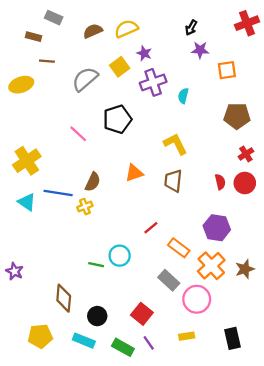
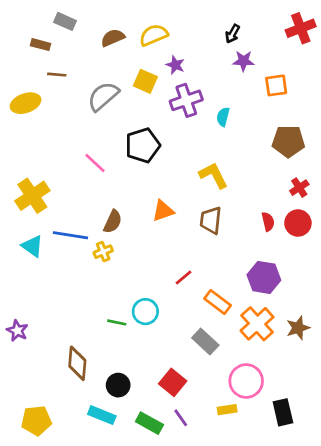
yellow square: (120, 67) -> (145, 81), turned -30
pink circle: (197, 299) -> (246, 381), moved
yellow pentagon: (40, 336) -> (36, 421), moved

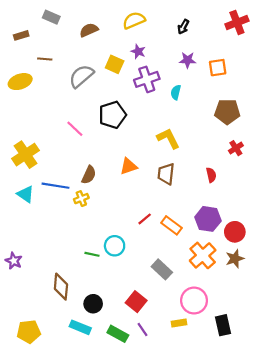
yellow semicircle: (154, 35) -> (134, 20), moved
brown rectangle: (40, 45) -> (21, 35), moved, turned -32
purple star: (243, 61) -> (188, 60), moved
red circle: (298, 223) -> (235, 232), moved
orange rectangle: (218, 302) -> (171, 225), moved

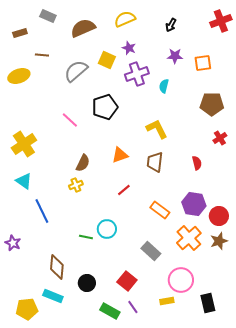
brown semicircle: (89, 30) -> (83, 28), size x1.4
blue line: (56, 186) -> (42, 211), moved, turned 55
red line: (145, 219) -> (124, 190), moved
cyan rectangle: (80, 327) -> (53, 296), moved

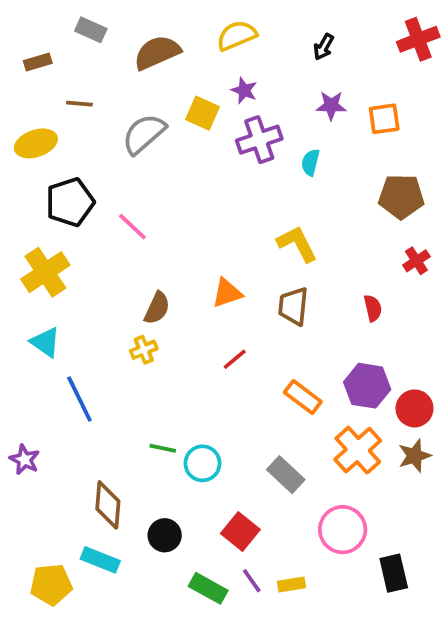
black pentagon: (105, 107) -> (70, 202), moved
cyan circle: (107, 229) -> (202, 463), moved
yellow rectangle: (167, 301) -> (291, 584), moved

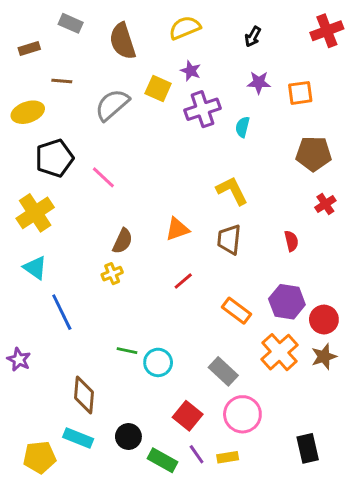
brown semicircle: (157, 53) -> (123, 41), turned -84
pink circle: (343, 530) -> (242, 414), moved
black circle: (165, 535) -> (128, 437), moved

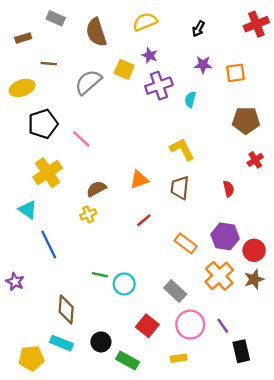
yellow cross: (35, 213) -> (48, 173), moved
brown semicircle: (123, 241) -> (96, 189), turned -144
purple line: (197, 454) -> (223, 326), moved

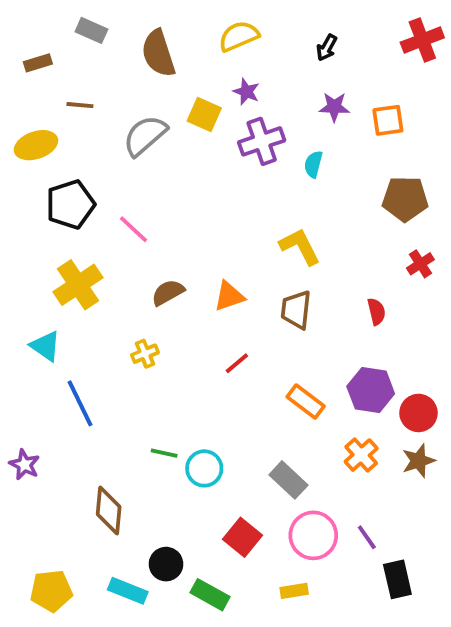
brown semicircle: (96, 189) -> (168, 292), moved
orange cross: (219, 276) -> (361, 455), size x0.7
cyan rectangle: (61, 343) -> (128, 591), moved

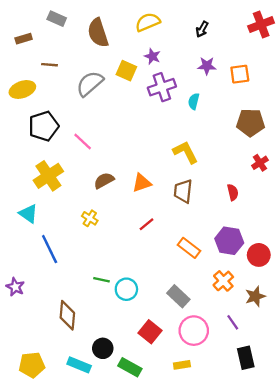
yellow cross: (145, 354) -> (90, 218), turned -35
brown star: (418, 461) -> (255, 296), moved
purple line: (367, 537) -> (233, 322), moved

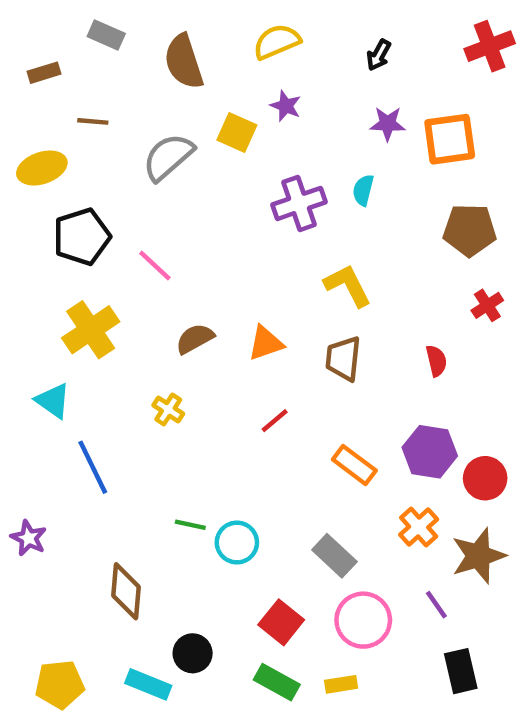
orange square: (240, 74) -> (450, 139), size x1.4
purple cross: (162, 87) -> (299, 203), moved
brown star: (255, 296) -> (478, 556), size x1.4
green rectangle: (130, 367) -> (277, 682), moved

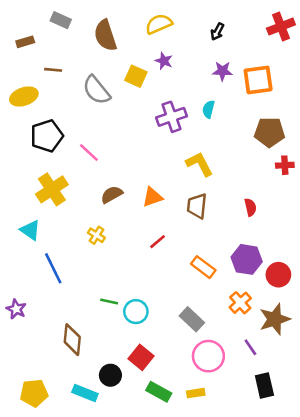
gray semicircle: (168, 157) -> (96, 90), turned -88
red cross: (487, 305) -> (285, 165), moved, turned 30
red square: (281, 622) -> (141, 357), moved

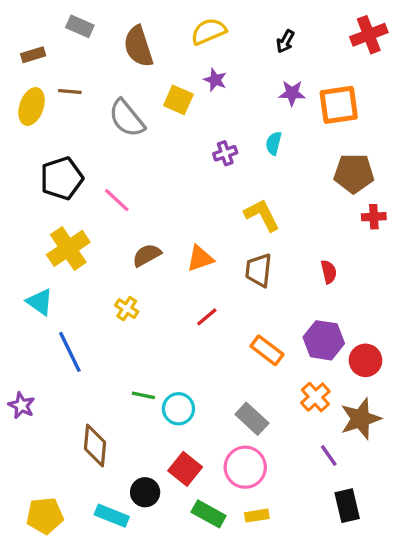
yellow ellipse: (24, 97) -> (32, 107), moved, turned -52
purple cross: (172, 117) -> (225, 153), size x0.6
pink circle: (208, 356) -> (245, 467), moved

